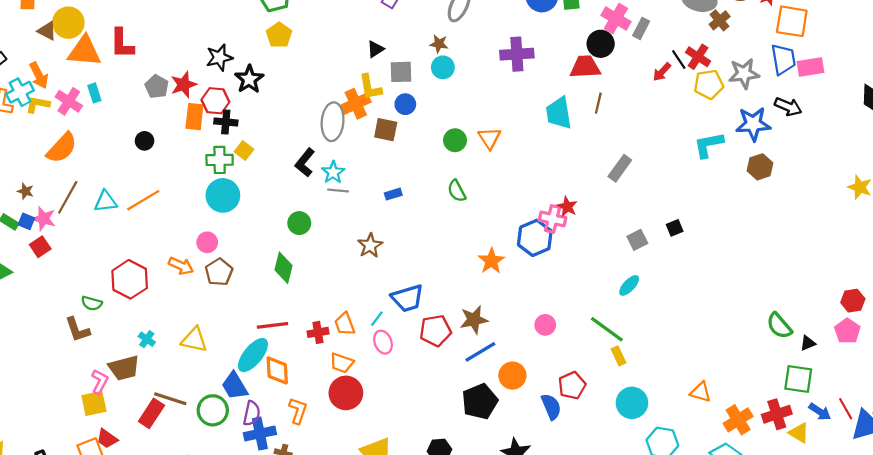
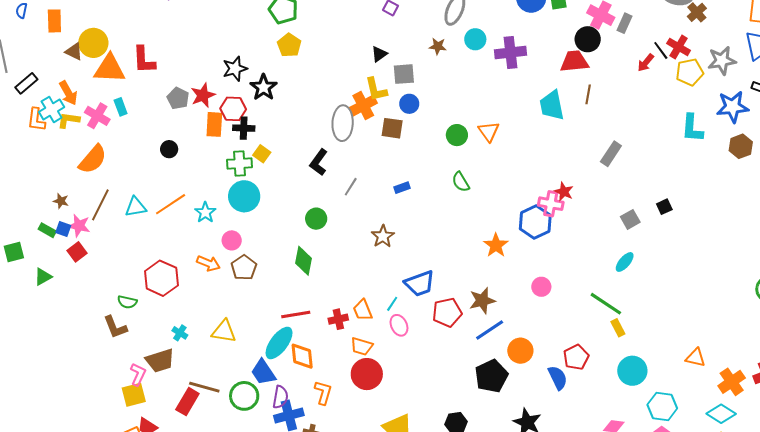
cyan circle: (443, 67) -> (475, 39), moved
cyan L-shape: (709, 145) -> (692, 128), turned -72
cyan star: (333, 172) -> (205, 212), moved
gray line: (338, 191) -> (351, 187), turned -60
pink circle: (545, 325) -> (541, 287), moved

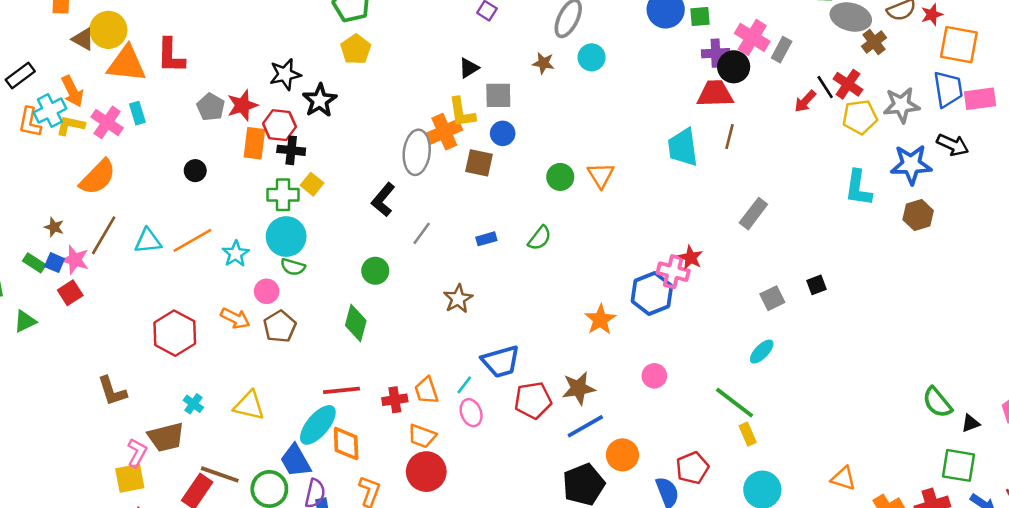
purple cross: (510, 52) -> (716, 53), moved, size x0.7
green semicircle: (461, 182) -> (540, 238), moved, turned -115
green semicircle: (127, 302) -> (293, 267), moved

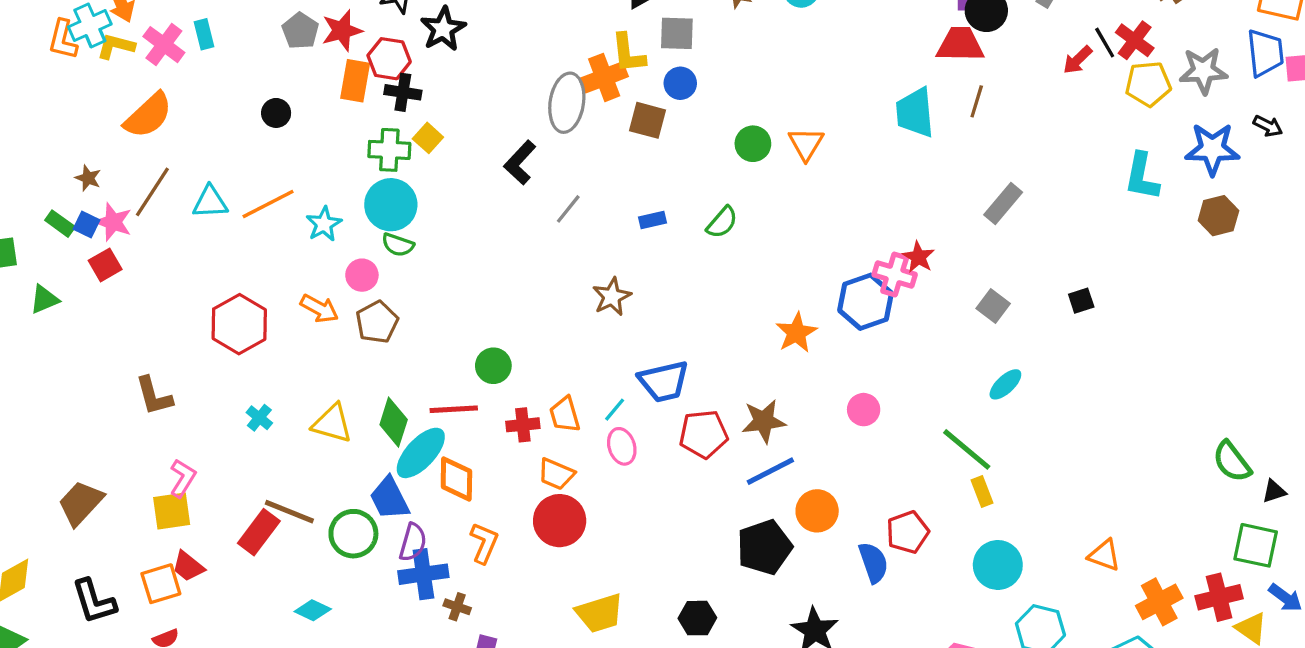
black arrow: (953, 145) -> (1268, 126), size x0.7
green circle: (375, 271) -> (493, 366), moved
gray square: (772, 298) -> (993, 306), moved, turned -30
green diamond: (356, 323) -> (394, 422), moved
brown trapezoid: (166, 437) -> (81, 503), moved, turned 144

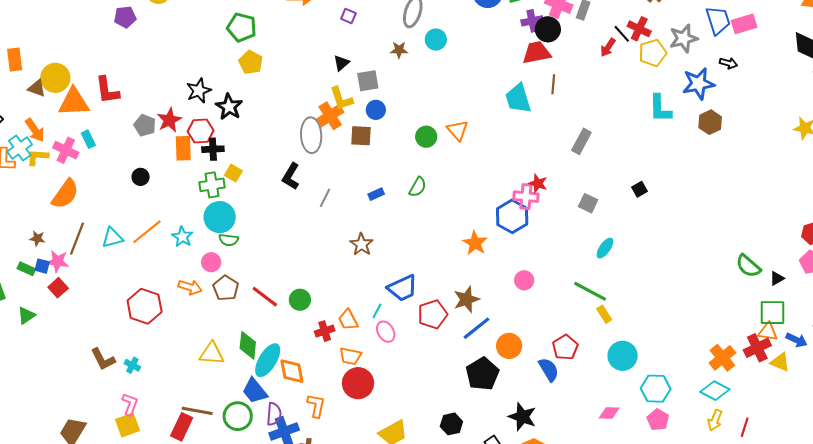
red line: (454, 409) -> (265, 297), moved, turned 52
cyan cross: (259, 418) -> (132, 365), moved
orange triangle: (1104, 555) -> (768, 332), moved

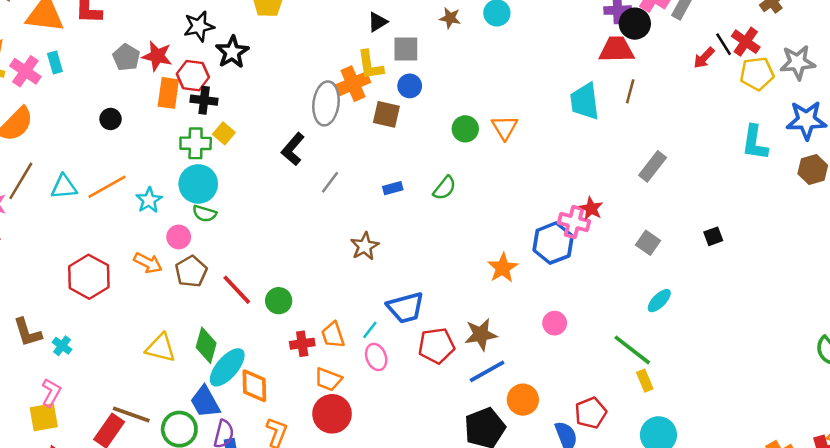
red star: (169, 120) -> (157, 56), turned 30

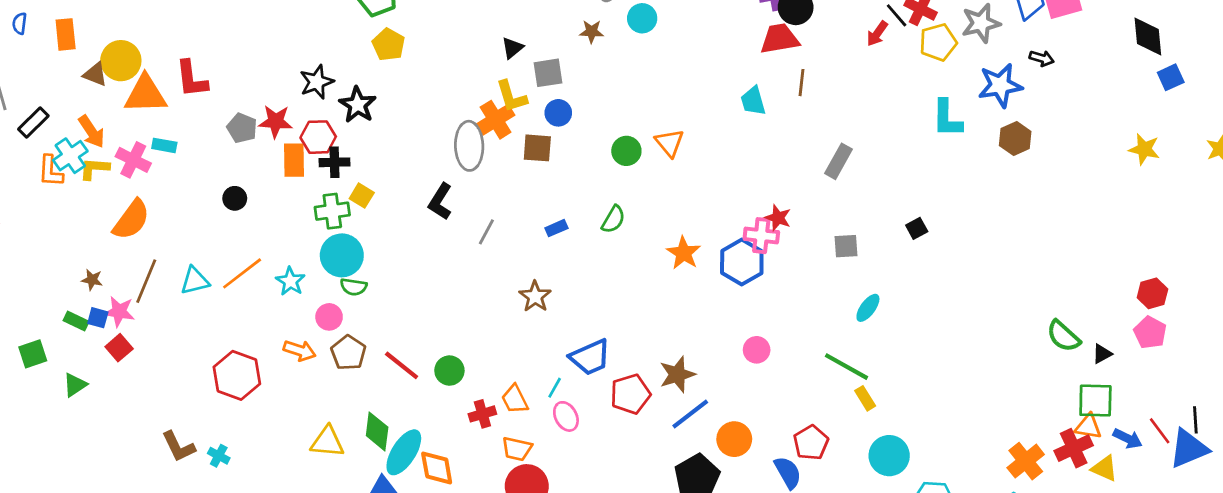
cyan rectangle: (55, 63) -> (164, 145), turned -55
cyan trapezoid: (585, 101) -> (753, 101), size x0.7
gray square: (648, 243) -> (846, 246), turned -30
orange star: (503, 268) -> (684, 253), moved

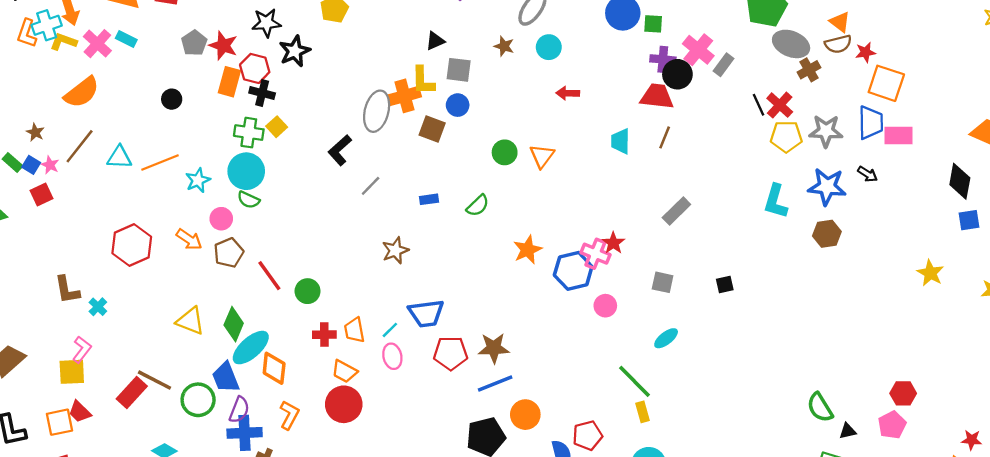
red arrow: (877, 34) -> (568, 93), moved, turned 40
pink star: (119, 312) -> (50, 165), size x0.7
pink circle: (757, 350) -> (605, 306), moved

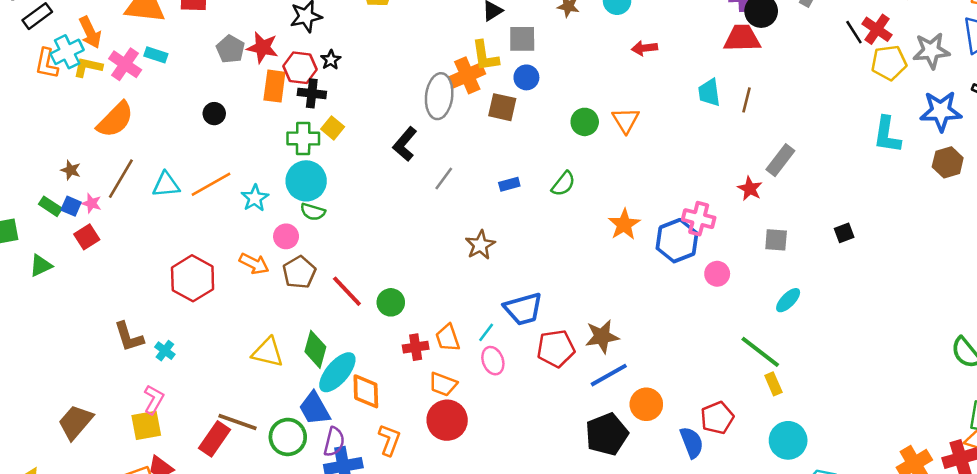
black star: (295, 51) -> (331, 60), moved, size x0.6
brown line: (665, 137) -> (746, 100), moved
red star: (613, 243) -> (750, 189), moved

